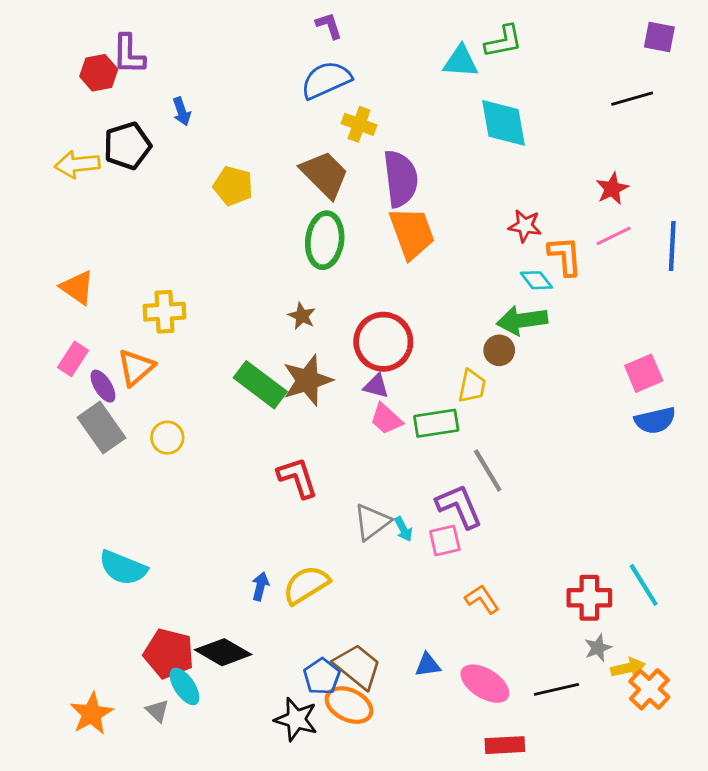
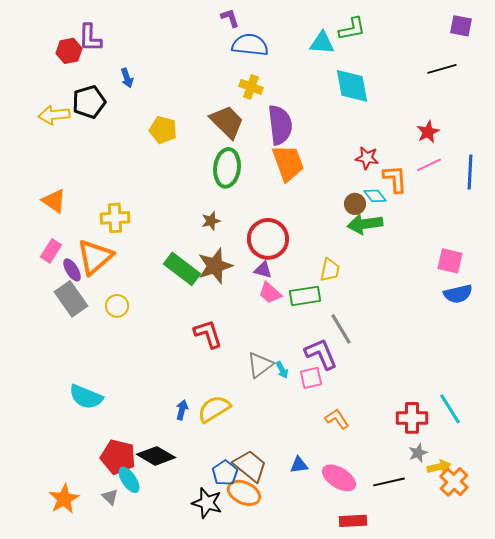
blue semicircle: (326, 80) -> (250, 45), moved, turned 30
brown star: (302, 316) -> (211, 221), turned 30
brown circle: (499, 350) -> (355, 204), moved
orange triangle: (136, 367) -> (95, 257), size x1.4
pink square: (644, 373) -> (450, 261), turned 36

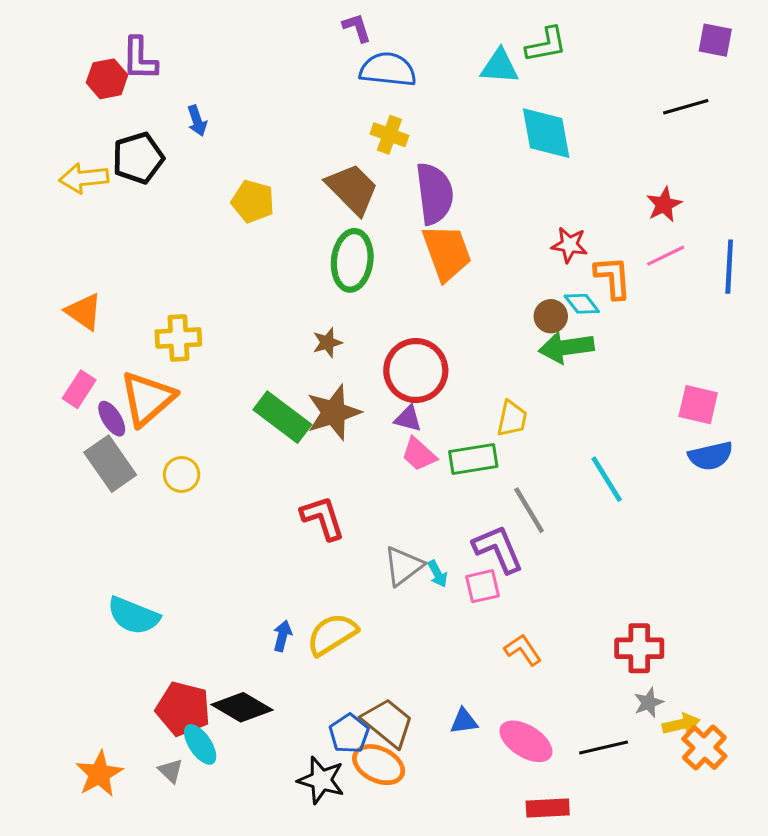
cyan line: (450, 409) -> (607, 479), moved

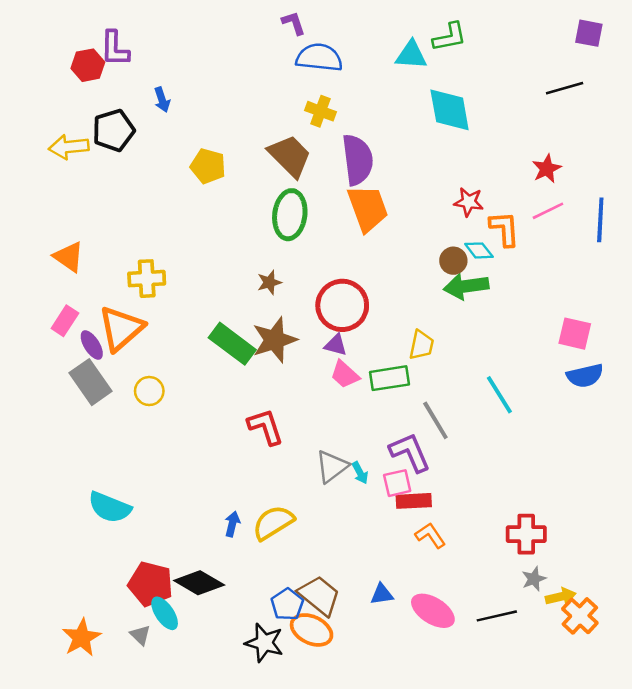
red rectangle: (548, 808) -> (414, 501), moved

